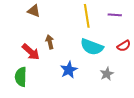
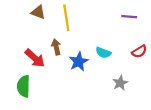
yellow line: (87, 16) -> (66, 18), moved
cyan semicircle: (92, 47) -> (103, 53), size x0.6
blue star: (69, 70) -> (79, 62), moved

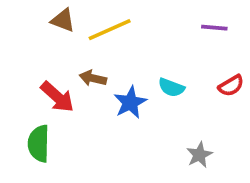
yellow line: (66, 18) -> (110, 30), turned 75
brown arrow: (56, 47) -> (93, 78), turned -64
gray star: (120, 83) -> (199, 155), moved

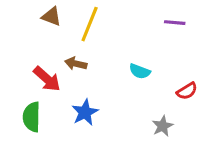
yellow line: (110, 30) -> (90, 24), turned -44
red semicircle: (231, 86) -> (187, 91), moved
blue star: (130, 102) -> (85, 112), moved

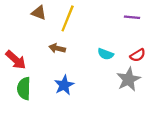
red arrow: (47, 79) -> (16, 60), moved
red semicircle: (187, 91) -> (138, 55), moved
gray star: (163, 126) -> (129, 79), moved, size x1.5

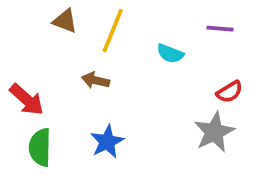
cyan semicircle: (106, 54) -> (170, 54), moved

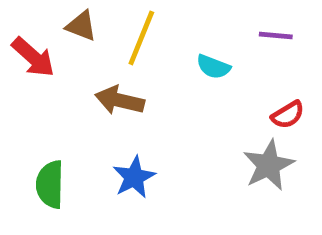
brown arrow: (96, 80) -> (120, 100), size x1.4
red arrow: (27, 99) -> (33, 57), moved

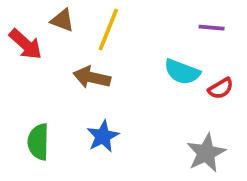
cyan semicircle: (213, 67) -> (182, 72), moved, size x1.4
gray star: (269, 165) -> (206, 153), moved

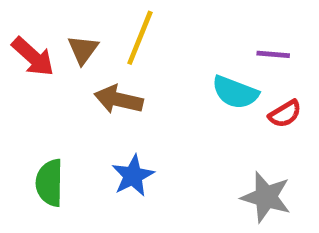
brown triangle: (62, 20) -> (83, 50), moved, turned 45
purple line: (212, 28) -> (273, 54), moved
gray star: (206, 153) -> (266, 197), turned -30

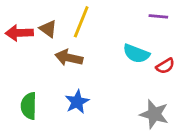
brown triangle: (83, 50) -> (48, 29), turned -30
purple line: (273, 54) -> (158, 16), moved
red arrow: (33, 57) -> (19, 33), turned 136

